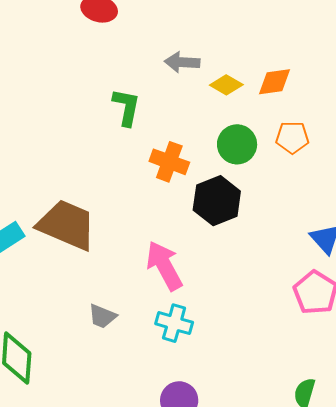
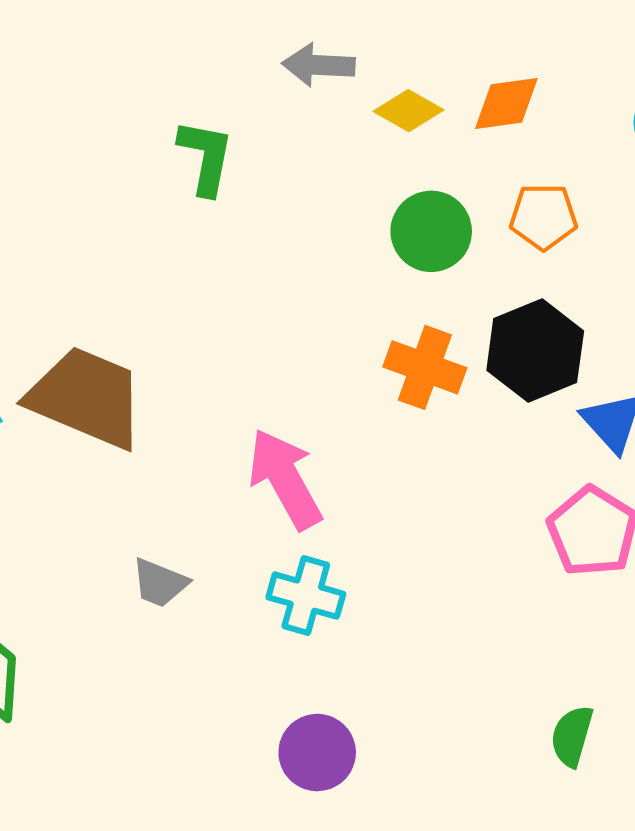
orange cross: (169, 162) -> (425, 367), moved
black hexagon: (217, 201) -> (535, 351), moved

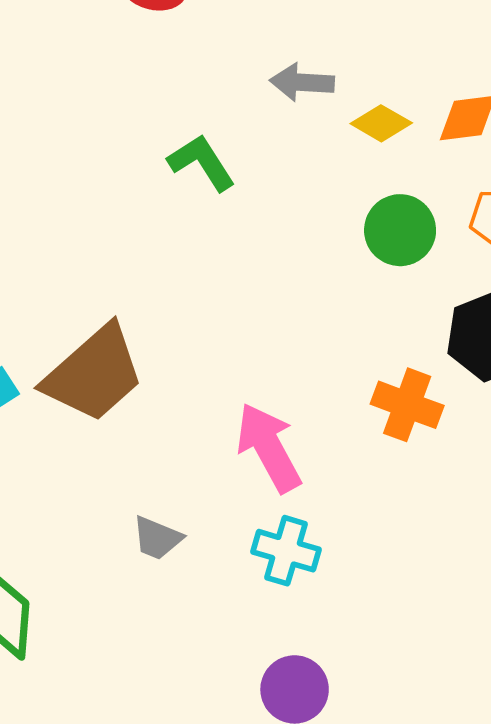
green L-shape: (206, 157) -> (202, 163), turned -44
orange cross: (425, 367) -> (407, 405), moved
brown trapezoid: (86, 397) -> (94, 374), turned 115

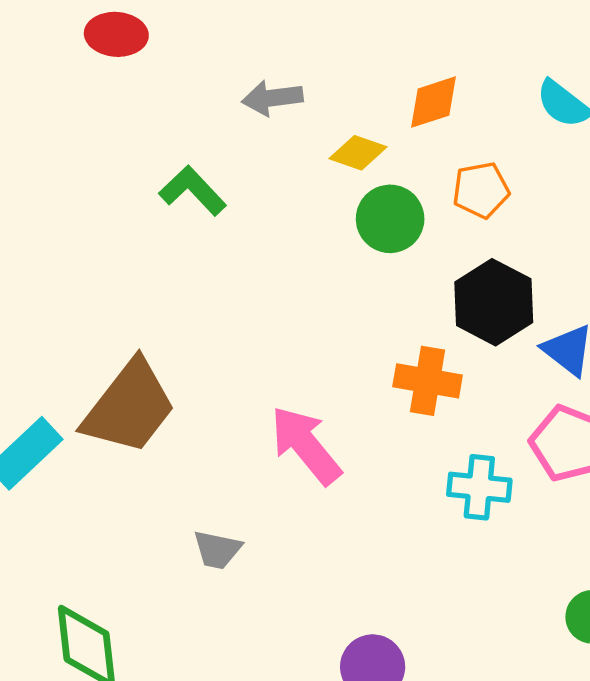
yellow diamond: (381, 123) -> (358, 153), moved
cyan cross: (286, 551) -> (479, 487), moved

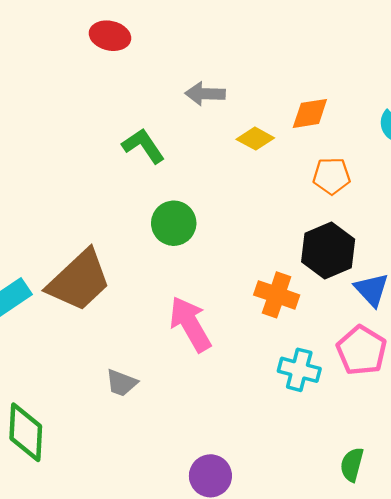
green circle: (390, 219) -> (174, 223), moved

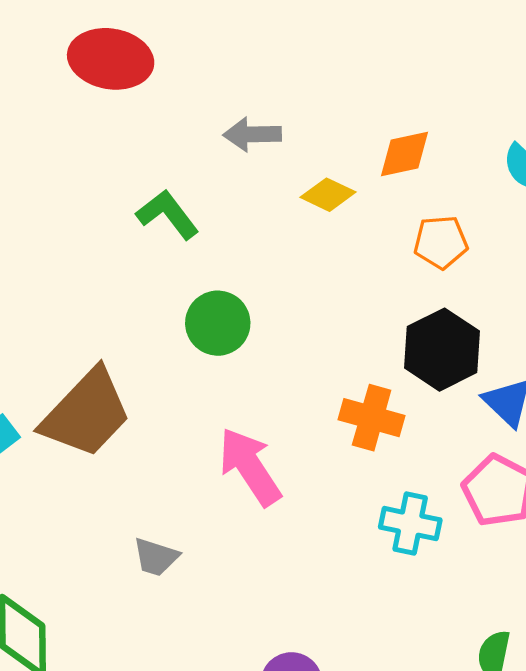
red ellipse: (110, 36) -> (111, 59), size x1.4

